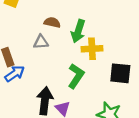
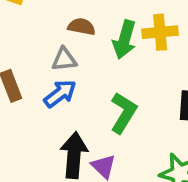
yellow cross: (92, 49) -> (160, 32), moved
blue arrow: (15, 74) -> (60, 94), moved

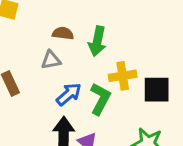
yellow cross: (160, 32) -> (123, 76), moved
blue arrow: (60, 94) -> (69, 94), moved

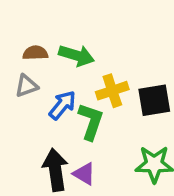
green arrow: (97, 41) -> (76, 56), turned -76
blue arrow: (69, 94) -> (62, 105), moved

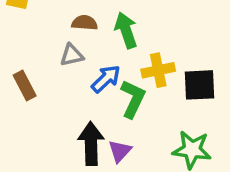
green arrow: (76, 56) -> (126, 30), turned -132
purple triangle: (84, 174) -> (120, 151), turned 35

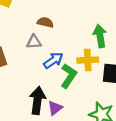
green arrow: (126, 30) -> (100, 36), moved

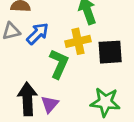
blue arrow: (53, 60) -> (38, 34), moved

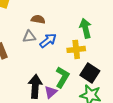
black square: (110, 52) -> (90, 73), moved, turned 30
green L-shape: (59, 64) -> (62, 77), moved

